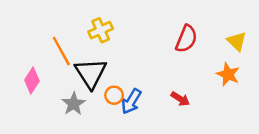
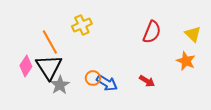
black triangle: (91, 73) -> (49, 67), moved
blue arrow: (131, 101) -> (107, 83), turned -90

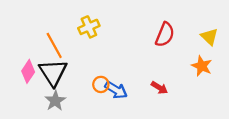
gray star: (60, 85) -> (55, 101), moved

